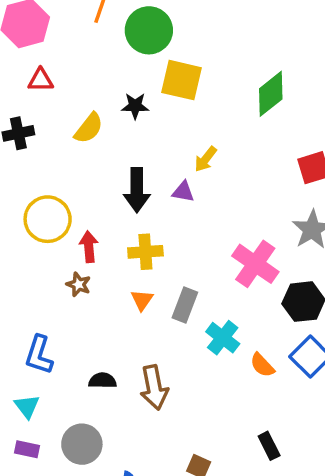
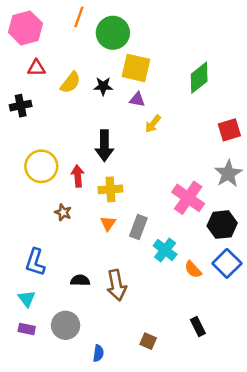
yellow semicircle: (89, 128) -> (70, 83), moved
purple triangle: (183, 192) -> (137, 100), moved
red arrow: (89, 247) -> (78, 176), moved

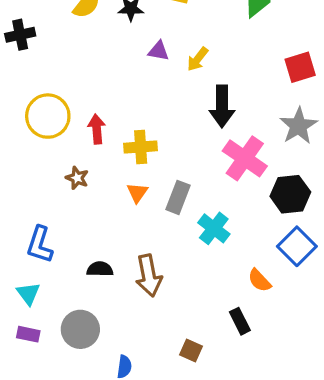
purple triangle: (137, 100) -> (159, 51), moved
black arrow: (104, 146) -> (222, 106), moved
orange semicircle: (193, 269) -> (259, 280), moved
black rectangle: (198, 327) -> (240, 321), moved

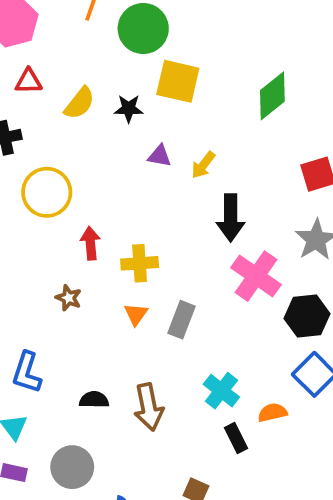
yellow circle: (48, 116) -> (47, 192), moved
cyan cross: (214, 228) -> (221, 391), moved
orange semicircle: (259, 280) -> (272, 413), turned 120
black rectangle: (240, 321) -> (236, 438), moved

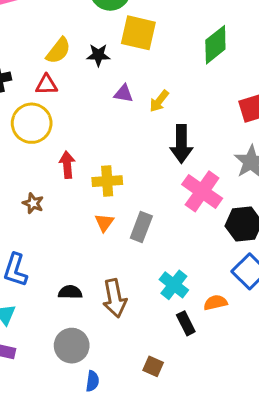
red triangle: (29, 81) -> (46, 85), moved
brown star: (69, 298) -> (33, 203), moved
gray circle: (72, 467) -> (72, 346), moved

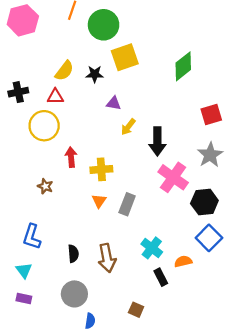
yellow square: (138, 33) -> (125, 57), turned -32
yellow arrow: (159, 101) -> (128, 127), moved
black semicircle: (70, 292) -> (73, 254), turned 84

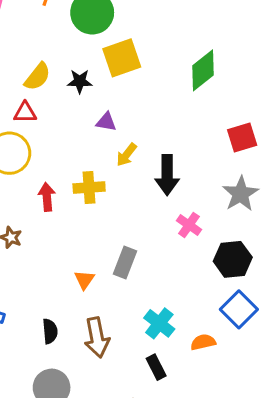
yellow cross: (101, 169) -> (89, 188), moved
pink cross: (173, 177) -> (189, 225), size x0.6
orange triangle: (99, 201) -> (84, 280), moved
black rectangle: (161, 277) -> (156, 367), moved

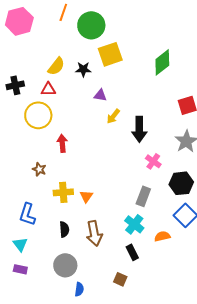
yellow cross: (89, 188) -> (63, 192), moved
gray rectangle: (125, 262) -> (143, 196), moved

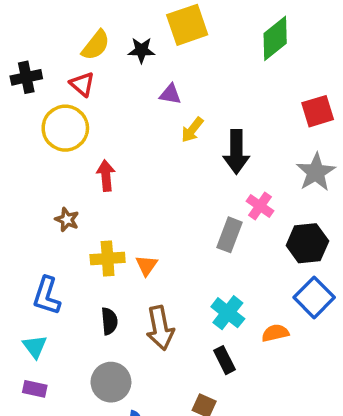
red triangle: (48, 89) -> (82, 84), turned 42
gray rectangle: (143, 196) -> (230, 235), moved

